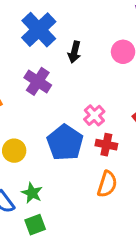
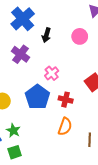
pink cross: (94, 115) -> (52, 73), moved

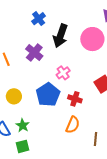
blue cross: (23, 19) -> (39, 19), size x0.6
black arrow: (46, 35) -> (60, 36), size x1.6
pink circle: (80, 36) -> (92, 39), size x1.5

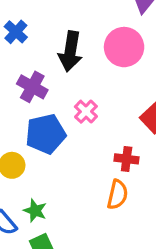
blue cross: (39, 19) -> (16, 32), moved
blue pentagon: (48, 95) -> (46, 134), moved, turned 30
red cross: (75, 99) -> (127, 159), moved

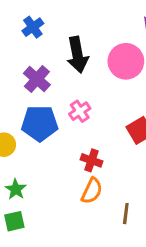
black arrow: (70, 51) -> (77, 55), turned -32
red cross: (127, 159) -> (91, 160), moved

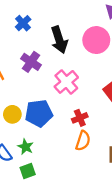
pink cross: (80, 111) -> (66, 82), size x1.5
blue pentagon: (40, 123) -> (39, 113), moved
red cross: (91, 160) -> (80, 118), turned -35

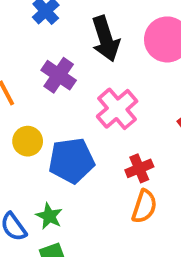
yellow circle: (12, 114) -> (28, 141), moved

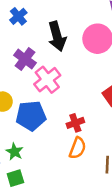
pink cross: (117, 109) -> (47, 80), moved

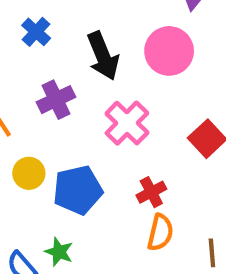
purple cross: (25, 59) -> (56, 100), turned 35
pink cross: (47, 80) -> (127, 123), moved

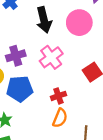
purple cross: (56, 100) -> (16, 56), moved

